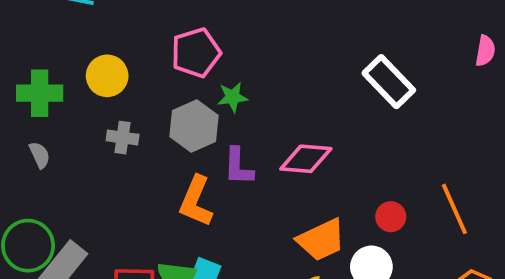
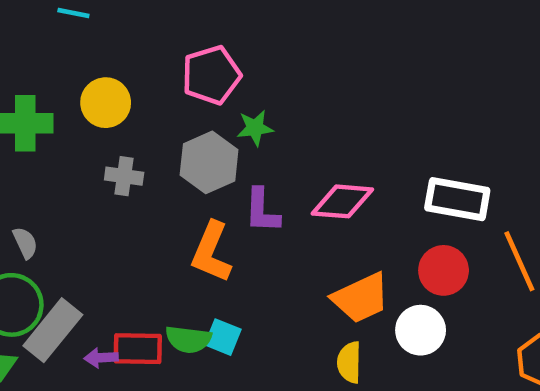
white rectangle: (389, 82) -> (457, 199), moved, turned -36
gray semicircle: (40, 155) -> (25, 243), moved
red circle: (391, 217) -> (444, 270), size x1.4

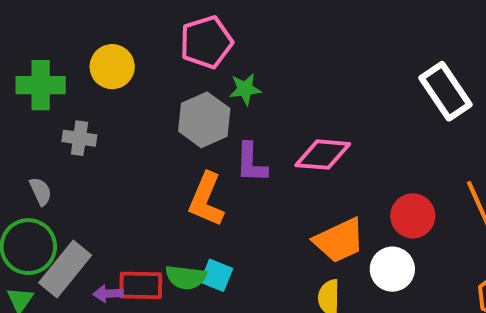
gray cross: (124, 176) -> (79, 138), moved
white rectangle: (457, 199) -> (445, 91), moved, turned 46

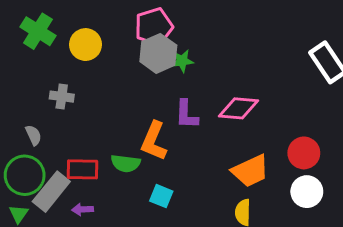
green cross: (41, 85) -> (38, 31), moved, turned 32
gray hexagon: (204, 120) -> (158, 53), moved
white circle: (392, 269) -> (307, 192), moved
green semicircle: (186, 277) -> (126, 163), moved
red rectangle: (141, 285) -> (83, 169), moved

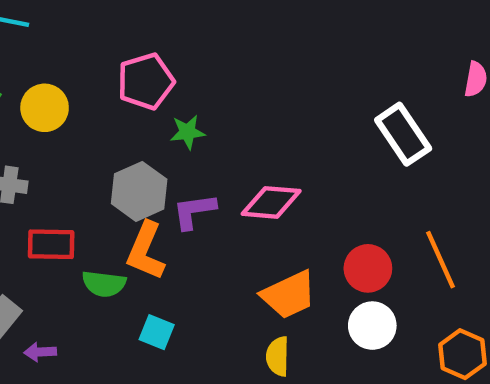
gray hexagon: (158, 53) -> (139, 191), moved
purple L-shape: (187, 114) -> (194, 211), turned 80
red rectangle: (83, 169) -> (51, 244), moved

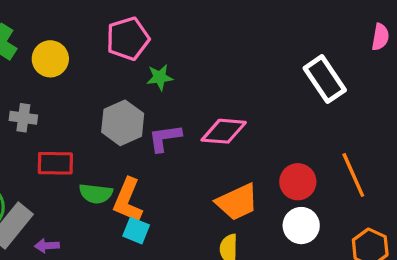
orange L-shape: (146, 251) -> (128, 200), moved

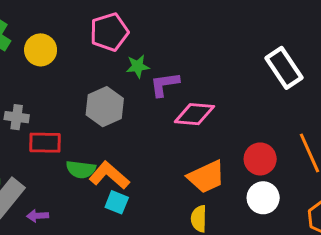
gray cross: (23, 118) -> (17, 117), moved
purple L-shape: (165, 138) -> (165, 84), moved
orange L-shape: (128, 200) -> (109, 175), turned 108

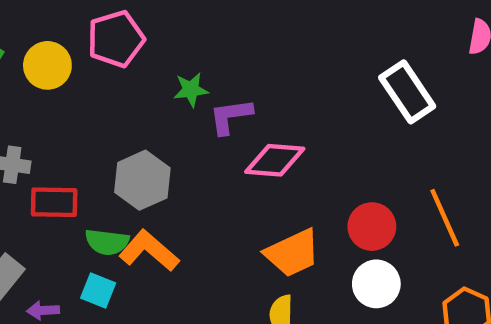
pink pentagon: (109, 32) -> (116, 39), moved
gray hexagon: (105, 107) -> (142, 180), moved
cyan square: (117, 202) -> (98, 291), moved

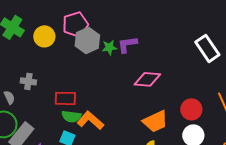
purple L-shape: (231, 116) -> (127, 44), moved
gray hexagon: (142, 180) -> (87, 40), moved
red rectangle: (54, 202) -> (65, 98), moved

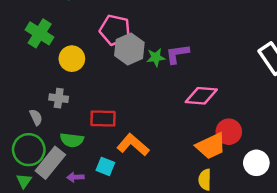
pink pentagon: (75, 24) -> (115, 30), turned 30
yellow circle: (44, 36) -> (72, 59), moved
red circle: (191, 109) -> (229, 132), moved
green semicircle: (71, 116) -> (72, 140), moved

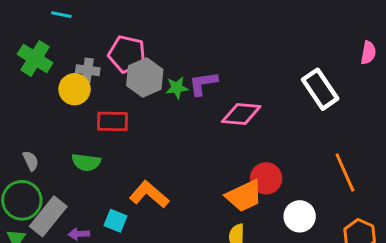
pink diamond: (201, 96) -> (241, 114), moved
gray cross: (59, 98) -> (88, 70), moved
red rectangle: (103, 119) -> (113, 121), moved
green semicircle: (72, 140) -> (86, 162), moved

